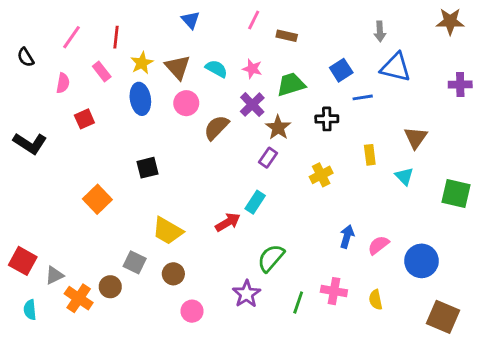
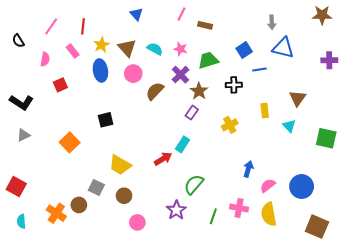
pink semicircle: (378, 245) -> (268, 185), moved
gray triangle: (54, 275) -> (23, 135), moved
yellow semicircle: (376, 300) -> (269, 214), size x1.6

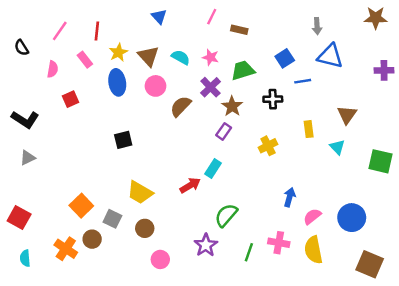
orange square: (70, 142) -> (81, 206), moved

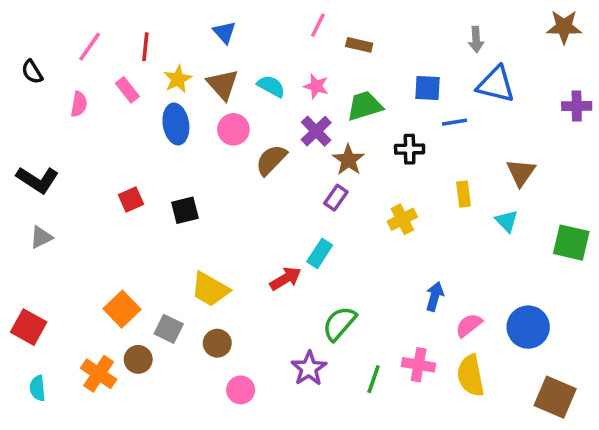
blue triangle: (159, 17) -> (224, 32), moved
blue square: (285, 58) -> (428, 88), turned 36
red square: (71, 99) -> (131, 199), moved

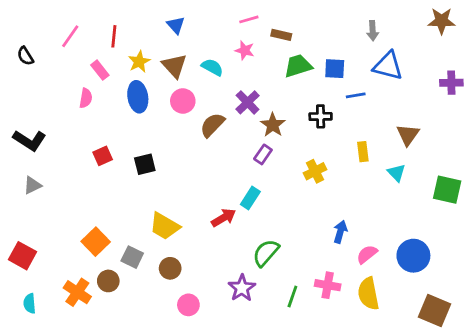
pink line: (318, 25) -> (249, 19), turned 48
pink star: (316, 86) -> (245, 50), moved
pink semicircle: (79, 104) -> (86, 98), moved
green trapezoid: (365, 106) -> (298, 66), moved

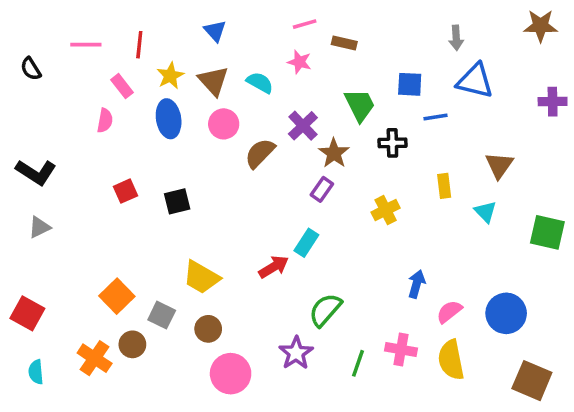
pink line: (70, 36) -> (86, 45), turned 55
green trapezoid: (298, 66) -> (360, 105), moved, turned 80
pink circle: (188, 305) -> (231, 374), size x1.5

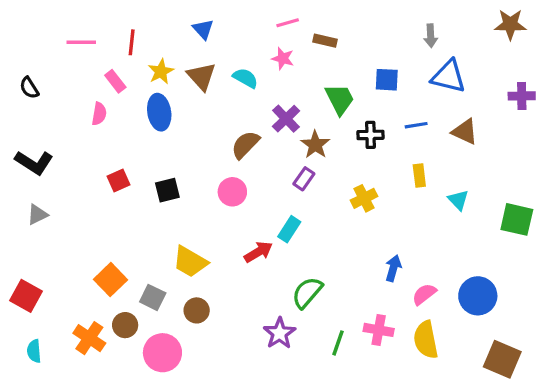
black semicircle: (31, 69) -> (29, 88), moved
blue line: (435, 117) -> (416, 125), moved
pink circle: (224, 124) -> (232, 192), moved
brown triangle: (499, 165) -> (465, 132), moved, turned -40
pink circle: (231, 374) -> (162, 353), moved

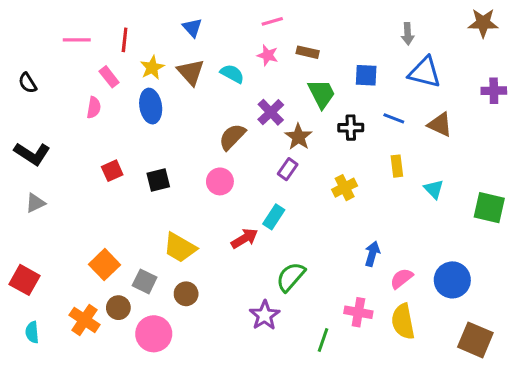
brown rectangle: (325, 41) -> (308, 52), moved
blue line: (416, 125) -> (394, 118), turned 30
green line: (338, 343) -> (323, 340), moved

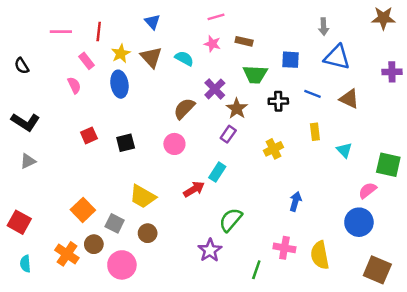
green trapezoid: (321, 94) -> (255, 74), turned 120
pink semicircle: (94, 108) -> (74, 85), turned -35
pink semicircle: (402, 278) -> (368, 190), moved

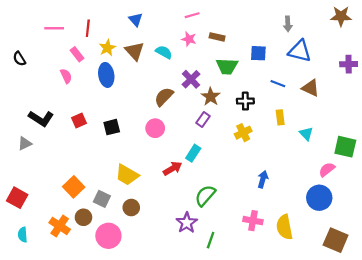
black cross: (278, 101) -> (245, 101), moved
black L-shape: (25, 122) -> (41, 118), moved
green line: (256, 270) -> (211, 240), moved

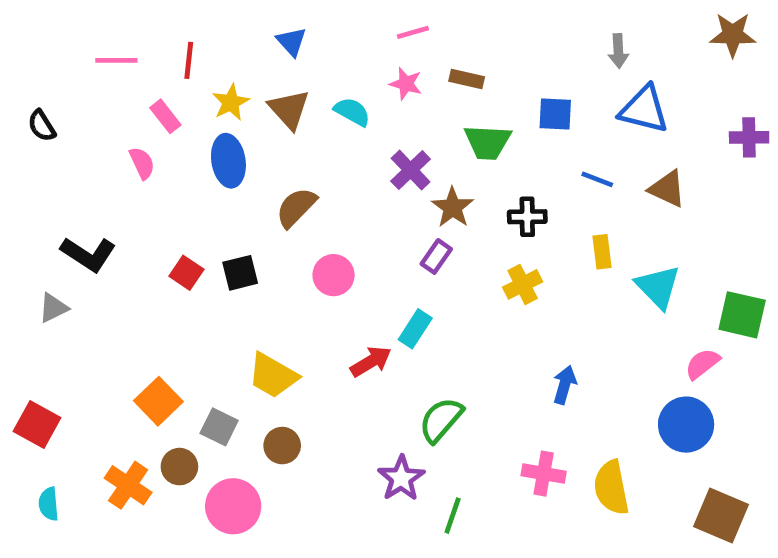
brown semicircle: (164, 97) -> (296, 207), moved
red square: (79, 121) -> (186, 273), moved, turned -32
cyan triangle: (306, 134) -> (658, 287), size x1.5

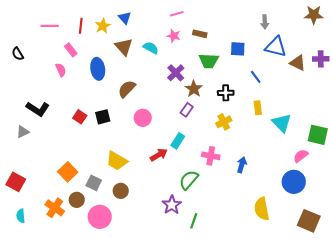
yellow star: (231, 102) -> (103, 26), moved
blue line: (597, 179) -> (256, 77), turned 32
brown triangle: (667, 189) -> (298, 63), moved
pink cross: (544, 474) -> (211, 156), moved

